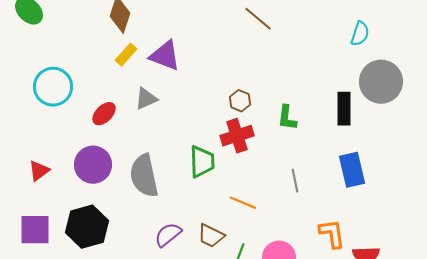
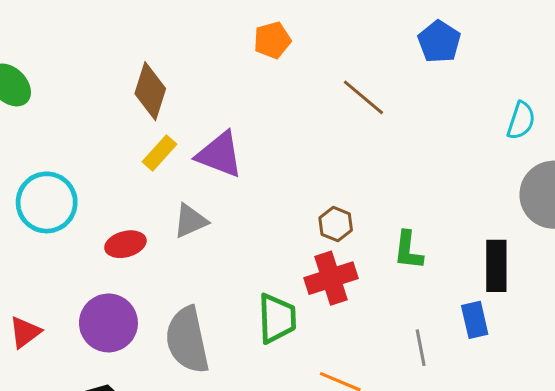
black rectangle: (344, 109) -> (496, 266), moved
red ellipse: (104, 114) -> (125, 244), turned 30
blue rectangle: (352, 170) -> (475, 320), moved, size x0.7

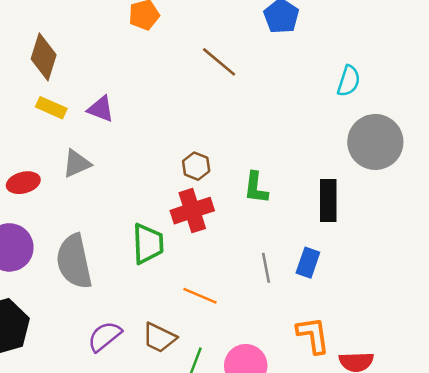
yellow rectangle: (159, 153) -> (51, 108), turned 72
purple triangle: (220, 155) -> (101, 109), size x0.7
blue rectangle: (475, 320) -> (308, 263), moved, turned 32

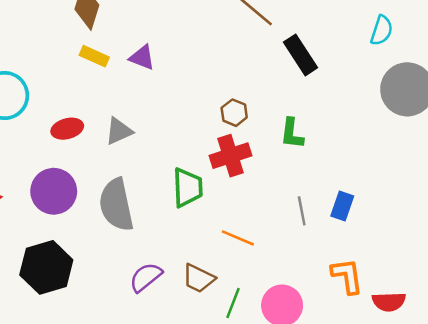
gray triangle: (77, 164) -> (119, 131), moved
black rectangle: (328, 200) -> (300, 55), moved, turned -33

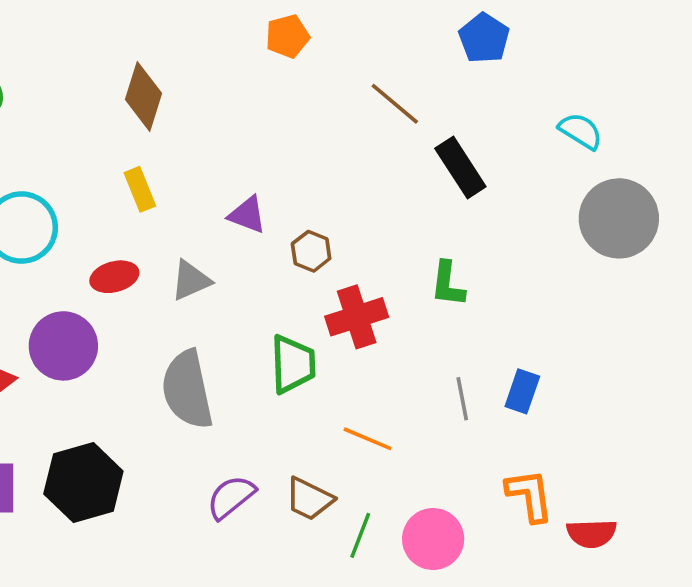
cyan semicircle: (382, 30) -> (581, 131), turned -76
yellow rectangle: (94, 56) -> (140, 189), moved, turned 44
purple triangle: (142, 57) -> (247, 215), moved
brown hexagon: (234, 113) -> (311, 251), moved
purple circle: (54, 191) -> (63, 346), moved

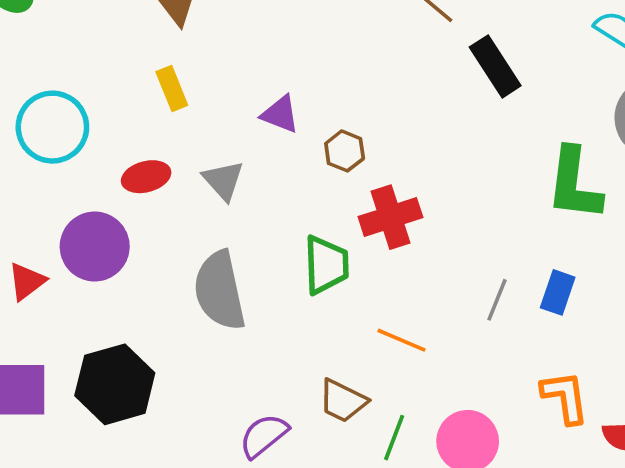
gray triangle: (191, 280) -> (223, 180), turned -48
green L-shape: (448, 284) -> (574, 184), moved, size x1.6
gray line: (462, 399) -> (497, 300), turned 33
purple semicircle: (231, 497) -> (264, 436), moved

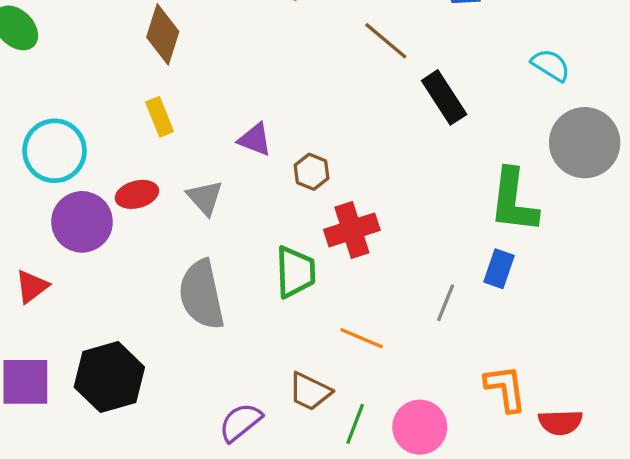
purple circle: (95, 246) -> (82, 222), moved
blue rectangle: (558, 292) -> (499, 269), moved

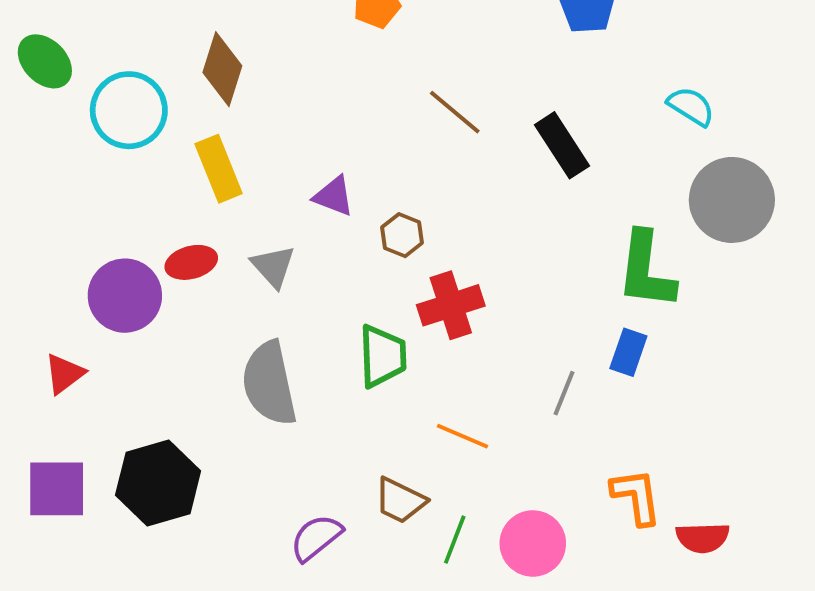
brown line: (386, 41) -> (455, 112), moved
yellow rectangle: (160, 117) -> (219, 169), size x1.4
cyan circle: (55, 151) -> (129, 110), moved

